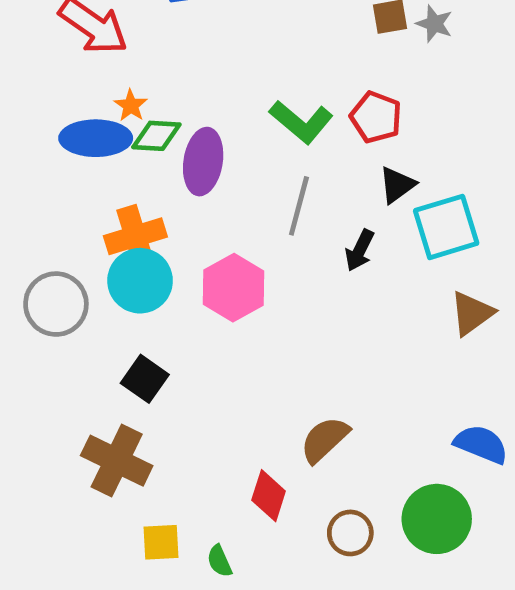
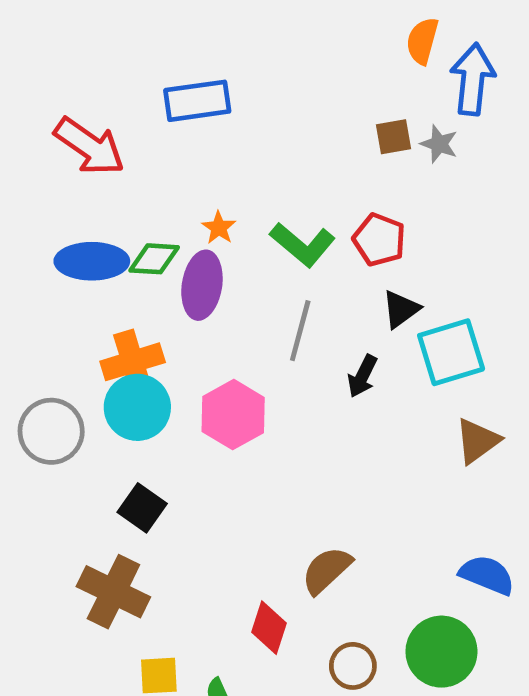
orange star: (131, 105) -> (219, 228), moved

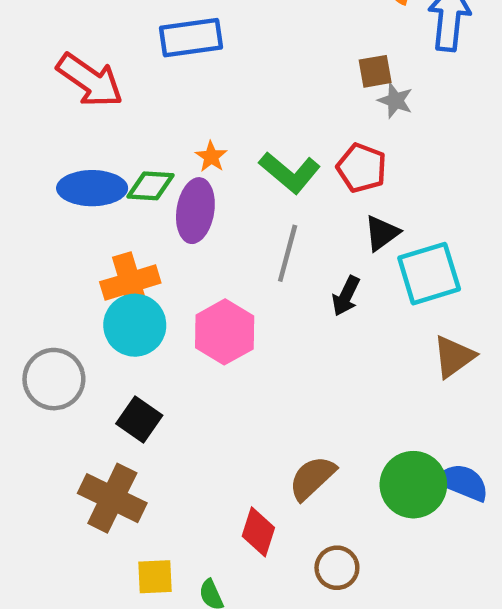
gray star: (439, 144) -> (395, 101), moved
gray circle: (51, 431) -> (54, 379), moved
green circle: (441, 652) -> (413, 485), moved

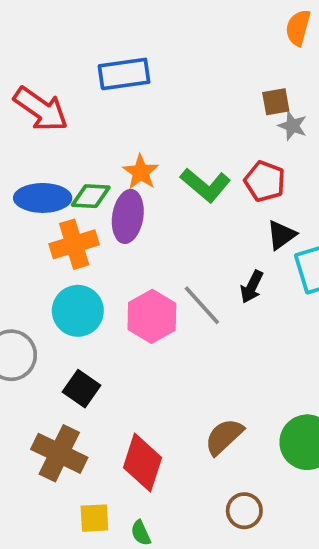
orange star: (211, 157) -> (141, 172), size x1.4
gray line: (288, 253) -> (202, 305), moved, turned -57
orange cross: (130, 282) -> (74, 244), moved
red diamond: (258, 532) -> (143, 463), moved, size x1.4

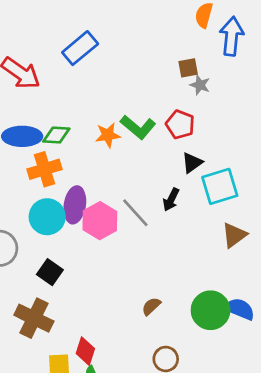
blue rectangle: (124, 74) -> (80, 48), turned -32
orange star: (141, 172) -> (108, 135), moved, turned 30
purple ellipse: (128, 216) -> (75, 205), moved
brown semicircle: (224, 437) -> (151, 306), size x0.7
red diamond: (143, 463) -> (85, 351), moved, size x0.7

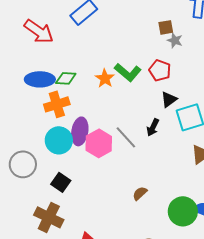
orange star: (108, 135) -> (105, 78), turned -30
brown semicircle: (151, 306) -> (140, 193), moved

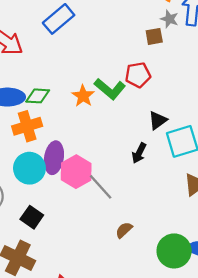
gray star: (175, 40) -> (169, 19), moved
red pentagon: (160, 70) -> (138, 75), moved, turned -30
gray line: (126, 137) -> (101, 187), moved

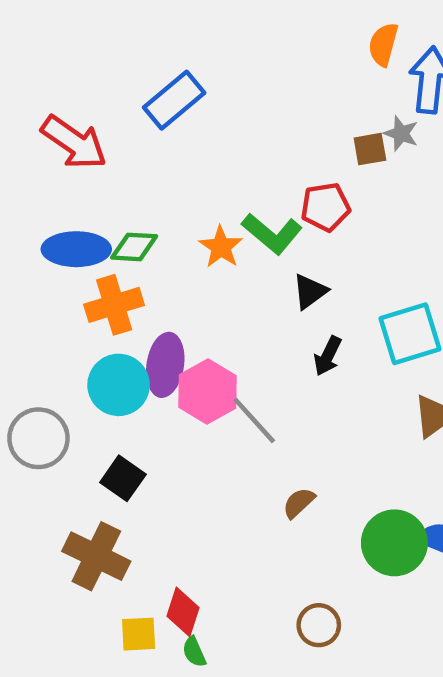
gray star: (169, 19) -> (401, 133), moved
brown square: (154, 36) -> (370, 149), moved
black triangle: (158, 120) -> (310, 291), moved

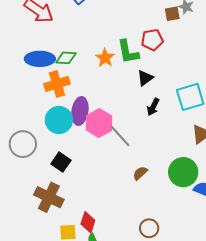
green L-shape: (272, 234) -> (128, 52), turned 40
green circle: (394, 543) -> (183, 172), moved

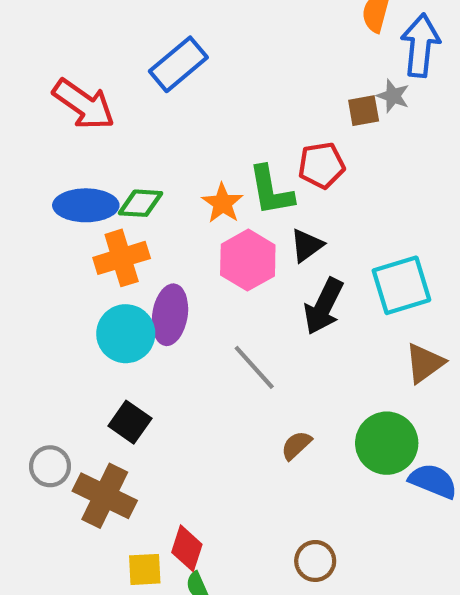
black arrow: (153, 107) -> (324, 306), size x1.5
pink hexagon: (99, 123) -> (248, 260), moved
gray circle: (23, 144) -> (50, 466), moved, size x0.7

